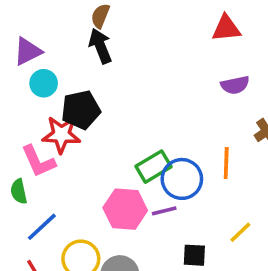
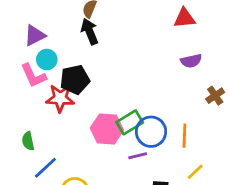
pink L-shape: (38, 161) -> (33, 76), moved
orange line: (226, 163) -> (184, 136), moved
pink hexagon: (125, 209) -> (107, 129), moved

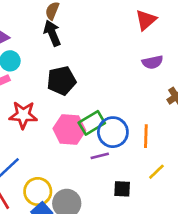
red triangle: (184, 18) -> (146, 20), turned -35
black pentagon: (75, 80) -> (61, 81), moved
red star: (60, 98) -> (23, 115), moved

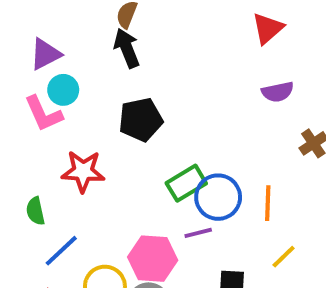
pink hexagon: (69, 129) -> (153, 259), moved

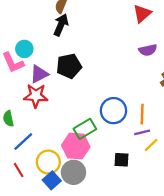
black arrow: (127, 48) -> (61, 25), turned 45
purple triangle: (45, 54) -> (39, 74), moved
green rectangle: (186, 183) -> (85, 129), moved
purple line: (198, 233) -> (142, 132), moved

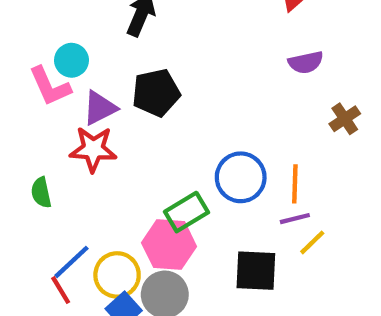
blue line: (23, 141) -> (72, 262), moved
black square: (121, 160) -> (256, 271), size x1.5

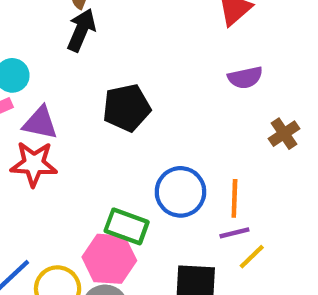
black pentagon: (156, 93) -> (127, 108), moved
purple triangle: (100, 108) -> (40, 123), turned 39
green rectangle: (186, 212) -> (127, 226), turned 51

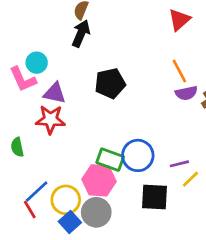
purple semicircle: (245, 78) -> (186, 93), moved
blue circle: (180, 192) -> (138, 155), moved
orange line: (234, 198) -> (179, 71), moved, turned -30

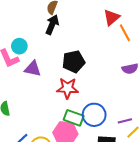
red triangle: (179, 20) -> (112, 17), moved
orange line: (179, 71) -> (125, 33), moved
red star: (50, 119) -> (67, 88), moved

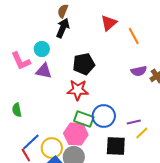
red triangle: (112, 17) -> (109, 23), moved
cyan circle: (19, 46) -> (42, 49), moved

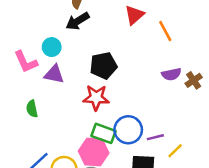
black arrow: (63, 28) -> (78, 21), turned -144
green semicircle: (17, 110) -> (32, 109), moved
purple line: (134, 122) -> (155, 137), moved

